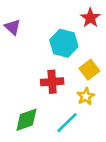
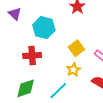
cyan hexagon: (64, 43) -> (44, 28), moved
red cross: (52, 82) -> (32, 56), moved

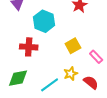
yellow star: (73, 70) -> (71, 74), moved

